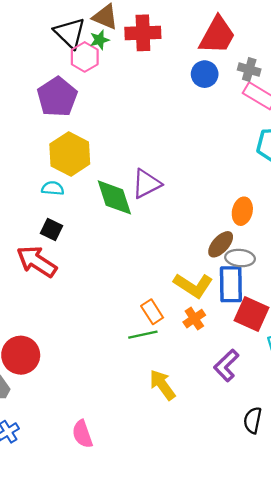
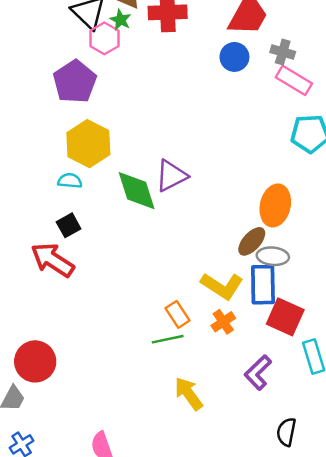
green star: (100, 40) -> (121, 20), turned -30
orange ellipse: (242, 211) -> (275, 205), size x1.4
black square: (52, 229) -> (69, 225), turned 35

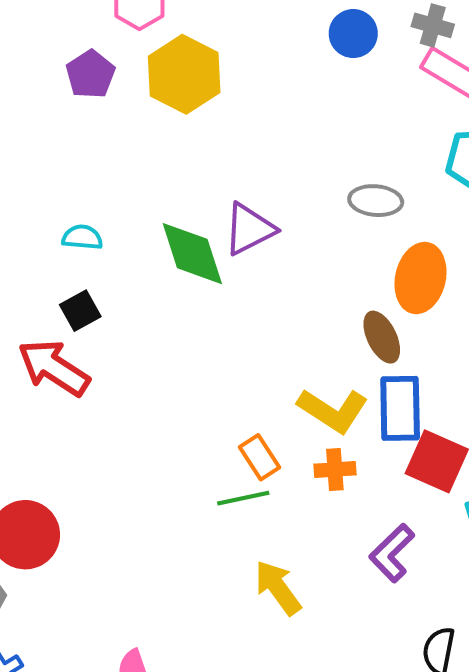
purple pentagon: (75, 82) -> (90, 74), size x0.7
yellow hexagon: (88, 144) -> (184, 74), moved
brown ellipse: (252, 241) -> (382, 337), turned -68
gray ellipse: (273, 256) -> (376, 201), moved
orange cross: (223, 322) -> (335, 469), turned 30

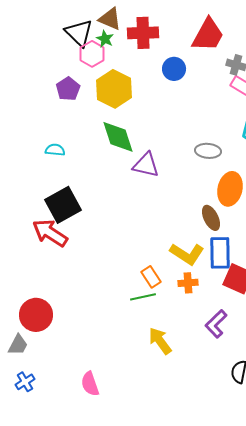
blue circle: (353, 34) -> (174, 69), moved
purple triangle: (249, 229) -> (146, 165), turned 40
cyan semicircle: (82, 237) -> (55, 150), moved
green diamond: (192, 254) -> (118, 137), moved
black square: (80, 311) -> (63, 205), size x1.8

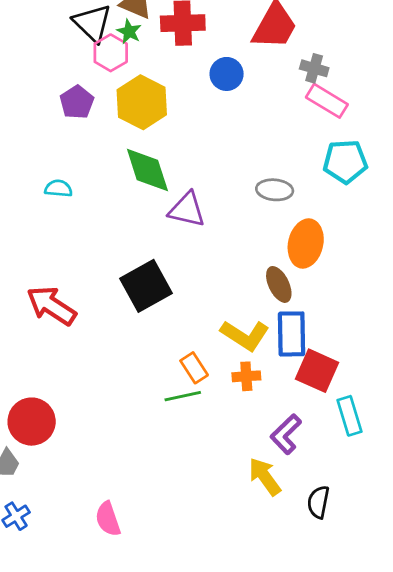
black square: (63, 205) -> (146, 286), moved
yellow arrow: (160, 341) -> (265, 477), moved

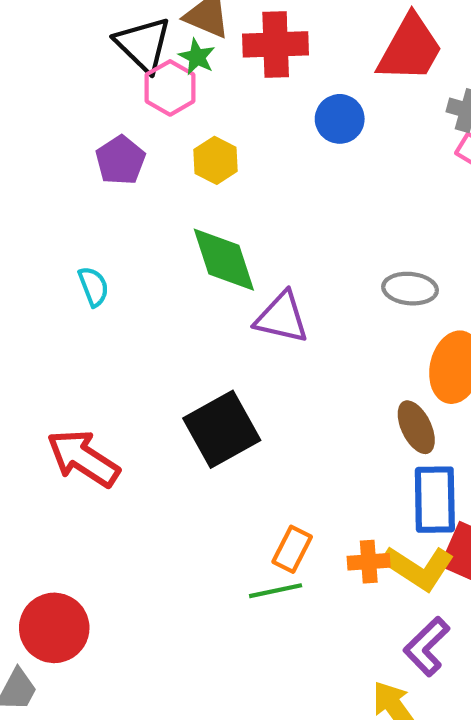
yellow hexagon: (142, 102) -> (216, 160), size x0.6
cyan semicircle: (58, 188) -> (93, 287), turned 64
yellow L-shape: (245, 335) -> (418, 568), moved
orange rectangle: (194, 368) -> (292, 549), turned 60

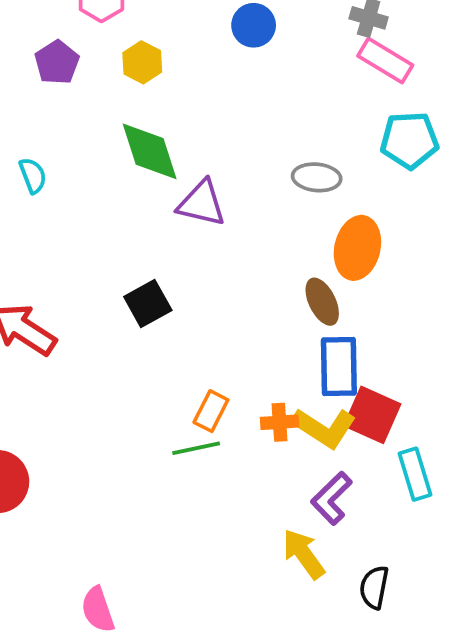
black square: (222, 429) -> (148, 304), size x0.7

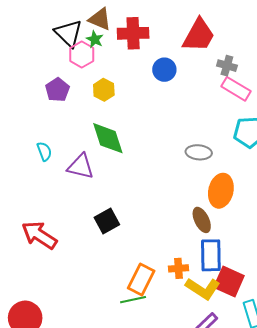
purple triangle: (202, 203) -> (81, 166), moved
orange rectangle: (211, 411) -> (141, 279), size x1.4
orange cross: (280, 422) -> (179, 268), moved

